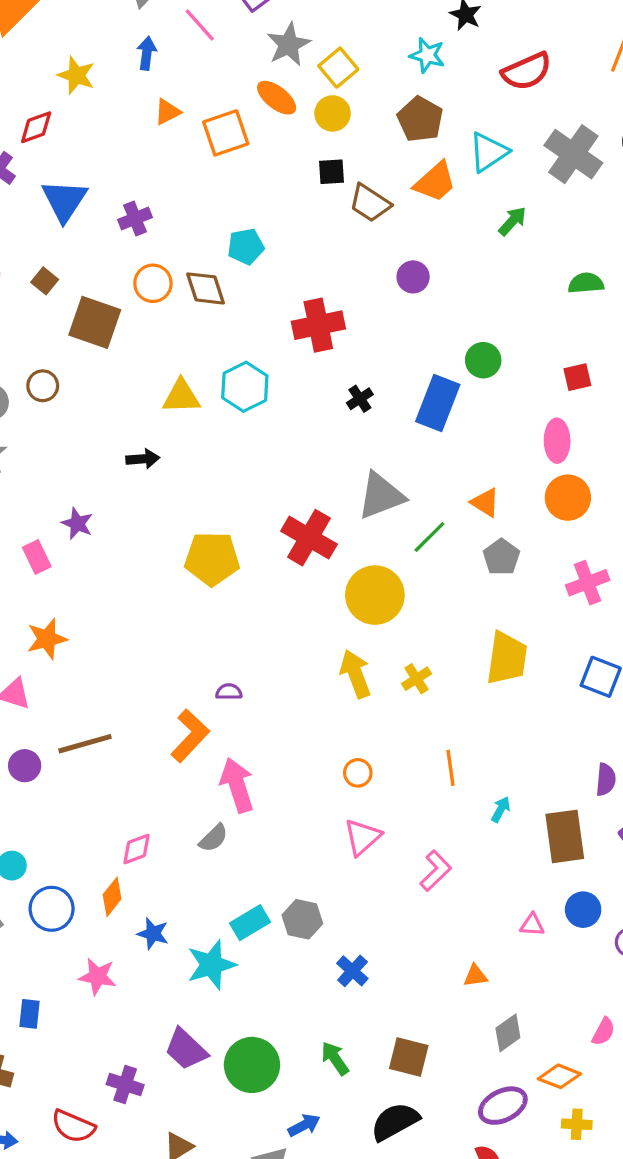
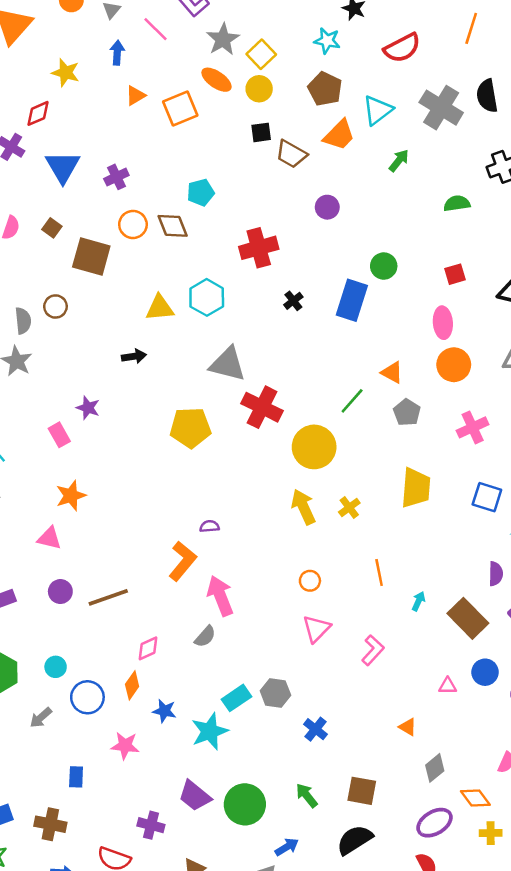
gray triangle: (381, 496) -> (228, 364), moved, turned 39
brown line: (85, 744) -> (108, 597), moved
brown rectangle: (565, 836) -> (468, 618), turned -33
orange triangle: (475, 976) -> (408, 727), turned 42
orange diamond: (559, 1076) -> (475, 798), turned 36

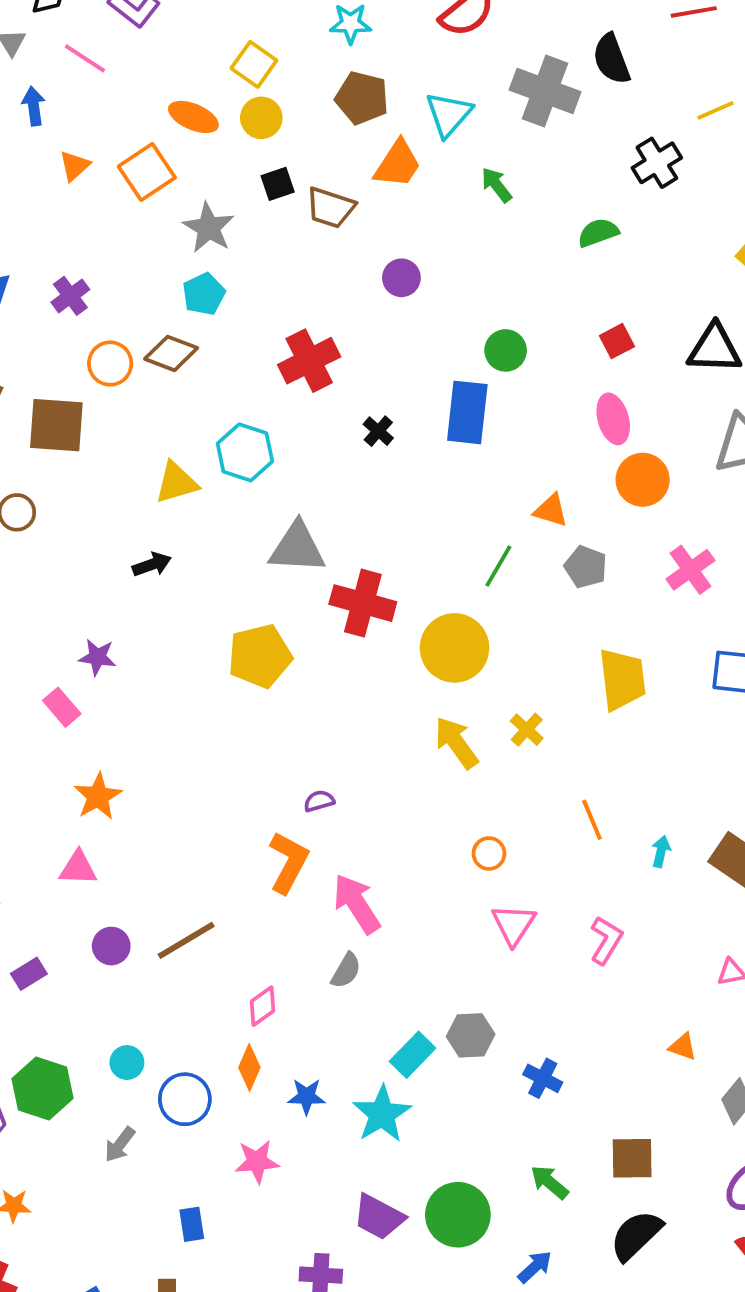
gray star: (223, 39) -> (209, 228), moved
green arrow: (399, 161) -> (497, 185), turned -65
brown diamond: (173, 226) -> (171, 353), turned -36

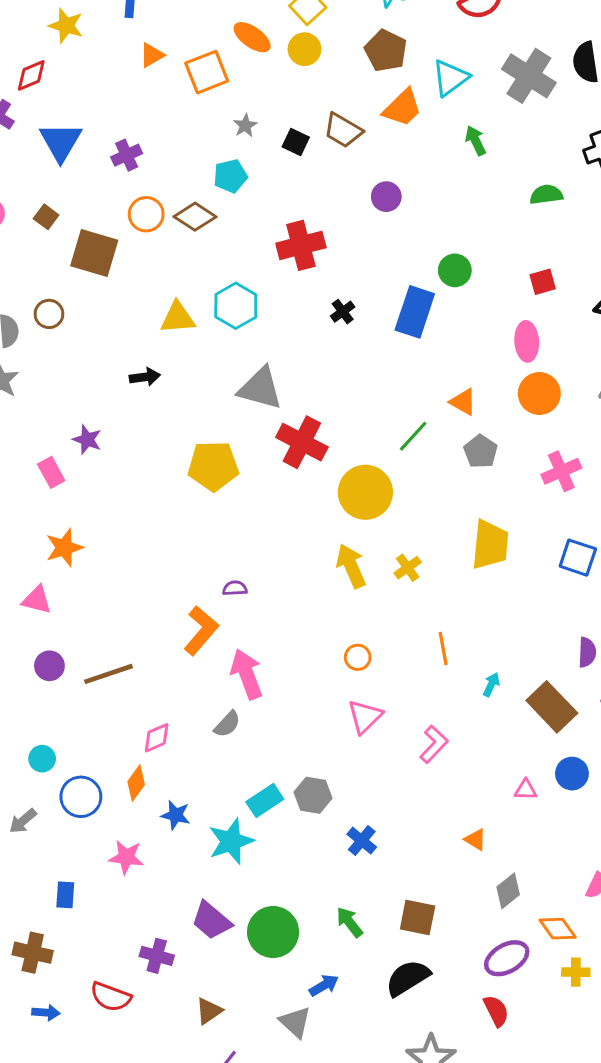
black square: (278, 184) -> (296, 142), moved, turned 32
gray star: (209, 228) -> (245, 125), size x0.6

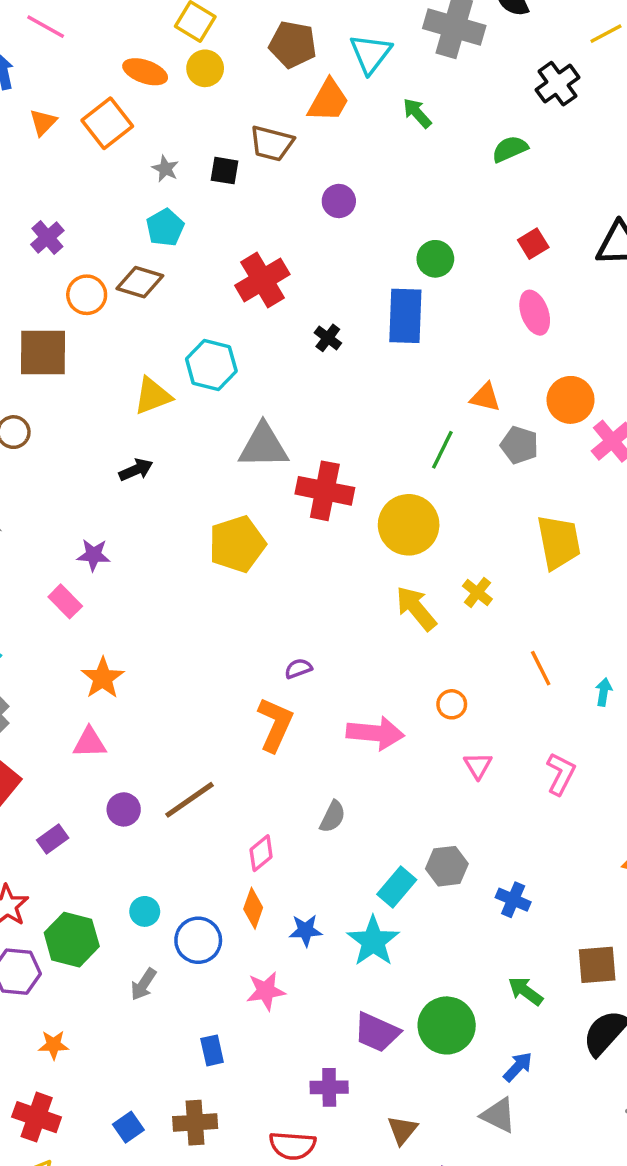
orange circle: (539, 394) -> (571, 400), moved
pink arrow: (247, 674) -> (375, 733), moved, turned 132
pink triangle: (365, 717) -> (478, 766), size x0.7

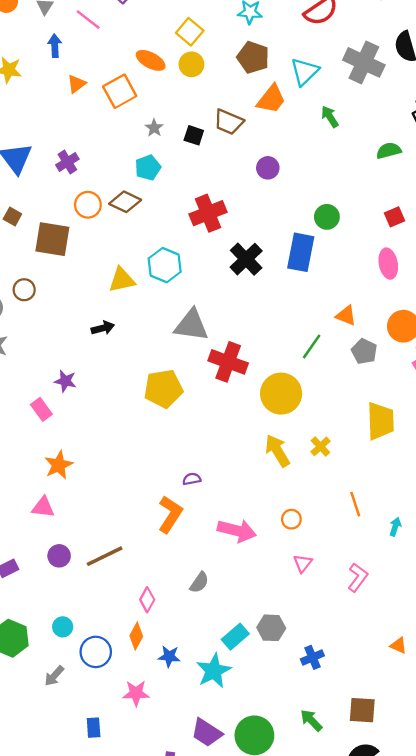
black cross: (328, 338) -> (246, 259), size x1.8
pink diamond: (261, 853) -> (147, 600), turned -30
blue cross: (513, 900) -> (312, 657), turned 35

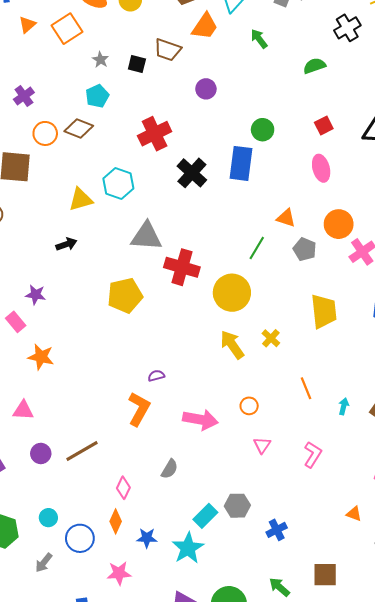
orange star: (59, 465) -> (41, 357), moved, turned -30

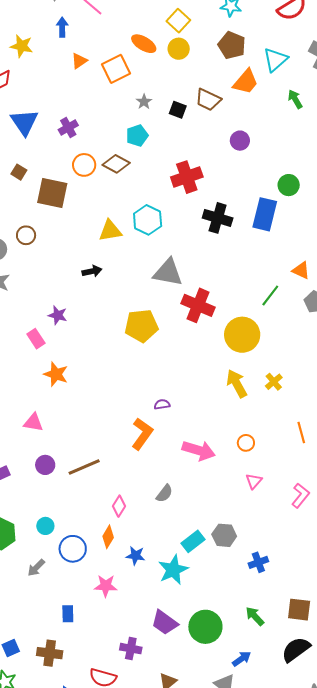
black cross: (192, 173) -> (218, 218), turned -32

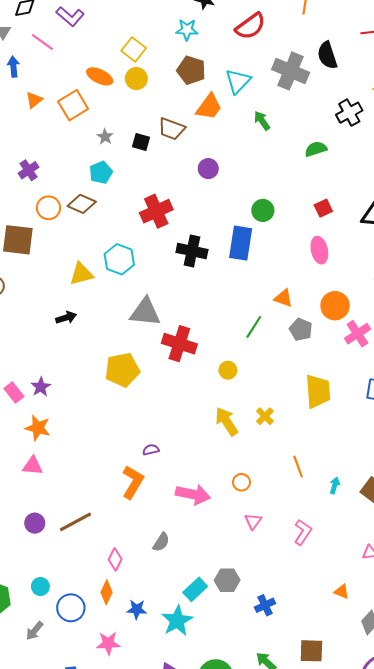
purple star: (58, 315) -> (41, 387), moved, turned 30
yellow circle: (242, 335) -> (228, 370), size x0.5
pink triangle: (33, 423) -> (33, 466), moved

